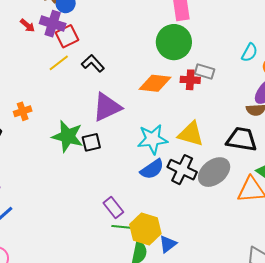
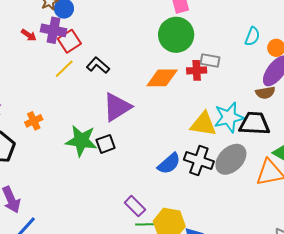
cyan star: (152, 139) -> (229, 117), moved

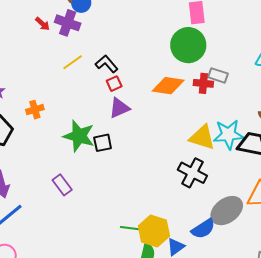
red square: (69, 41) -> (114, 84), moved, size x0.7
purple triangle: (117, 107) -> (119, 108), size x0.7
gray ellipse: (231, 159) -> (227, 211), moved
blue semicircle: (169, 164) -> (203, 229), moved
purple rectangle: (135, 206) -> (62, 185), moved

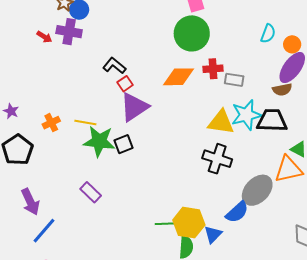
yellow line: (73, 62) -> (85, 122), moved, turned 55
gray rectangle: (218, 75) -> (234, 80), moved
purple triangle: (119, 108) -> (134, 107), size x1.4

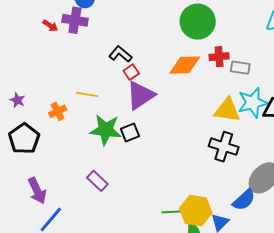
yellow line: (85, 122) -> (87, 94), moved

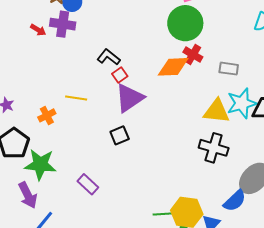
red cross: (219, 57) -> (193, 55), moved, turned 36
green star: (106, 130) -> (40, 165), moved

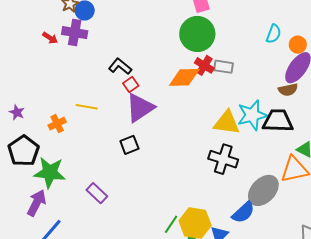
gray rectangle: (229, 69) -> (224, 67), moved
purple arrow: (28, 195) -> (36, 203), turned -128
green line: (163, 214) -> (171, 224), turned -54

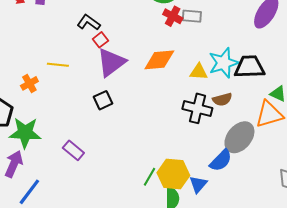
orange diamond: (184, 77) -> (159, 60), moved
brown semicircle: (288, 90) -> (222, 99), moved
yellow triangle: (227, 123) -> (199, 72), size x0.7

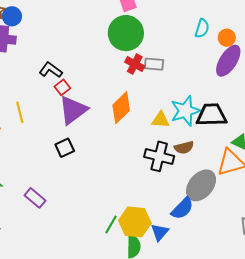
orange diamond: (159, 60) -> (121, 108), turned -40
yellow line: (58, 65) -> (20, 112), turned 70

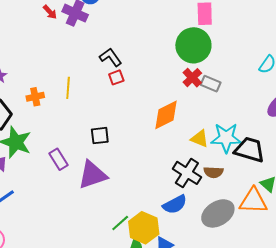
purple triangle: (73, 110) -> (92, 175), moved
purple rectangle: (35, 198) -> (59, 159), moved
blue semicircle: (182, 208) -> (175, 204), moved

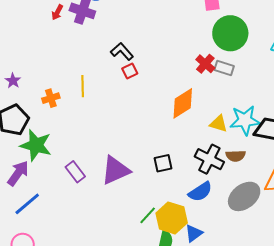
red arrow: (50, 12) -> (57, 12), turned 77
green circle: (193, 45) -> (230, 33), moved
black square: (100, 136) -> (163, 163), moved
purple rectangle: (59, 159) -> (75, 172), moved

